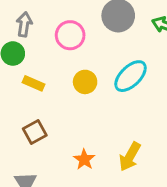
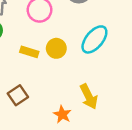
yellow rectangle: (33, 83) -> (29, 52), moved
yellow arrow: (130, 157) -> (89, 97), moved, turned -50

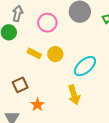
cyan ellipse: (94, 39) -> (85, 66), moved
orange star: (62, 114) -> (37, 105), moved

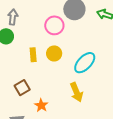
pink circle: (47, 23) -> (54, 25), moved
yellow rectangle: (34, 53) -> (33, 55), turned 64

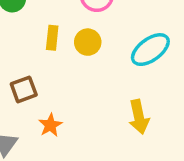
cyan ellipse: (85, 63) -> (150, 50), moved
yellow arrow: (77, 92) -> (139, 117), moved

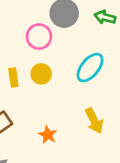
orange star: (50, 125) -> (48, 135), moved

